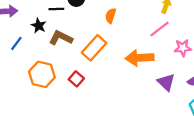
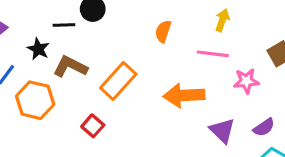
orange semicircle: (111, 16) -> (163, 31), moved
pink line: (159, 29) -> (213, 54), turned 45
orange hexagon: (42, 74) -> (35, 100), moved

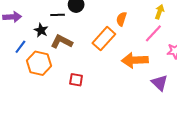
pink line: (213, 54) -> (153, 33), turned -54
orange rectangle: (118, 81) -> (104, 39), moved
red square: (93, 126) -> (76, 80), turned -32

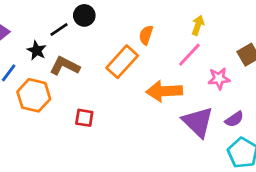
black line: (58, 15) -> (59, 29), turned -32
purple triangle: (160, 83) -> (198, 122), size x1.4

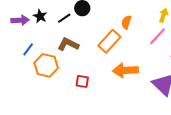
black star: (37, 50) -> (40, 16), moved
orange arrow: (164, 91) -> (125, 70), moved

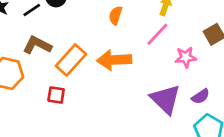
orange rectangle: (109, 41) -> (71, 60), moved
orange arrow: (125, 70) -> (114, 60), moved

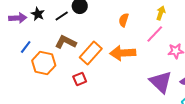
red square: (56, 95) -> (80, 79), turned -32

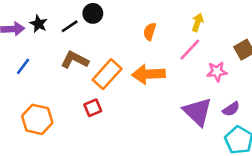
orange hexagon: (44, 63) -> (37, 119), moved

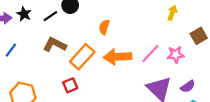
yellow arrow: (198, 22) -> (172, 13), moved
orange semicircle: (150, 31) -> (104, 27), moved
pink line: (190, 50) -> (150, 53), moved

